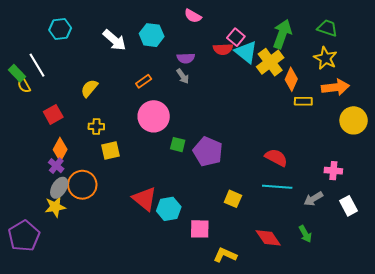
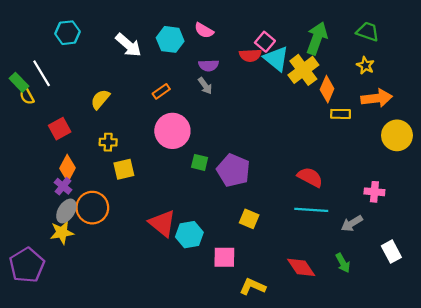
pink semicircle: (193, 16) -> (204, 30), moved
yellow star: (325, 58) -> (365, 65), size x0.7
yellow square: (233, 199) -> (249, 219), moved
white rectangle: (349, 206) -> (391, 252), moved

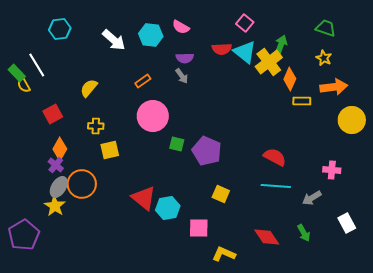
green arrow: (317, 38) -> (281, 45), moved, size x0.7
pink square: (265, 42) -> (245, 23), moved
yellow star: (62, 232) -> (55, 206), turned -30

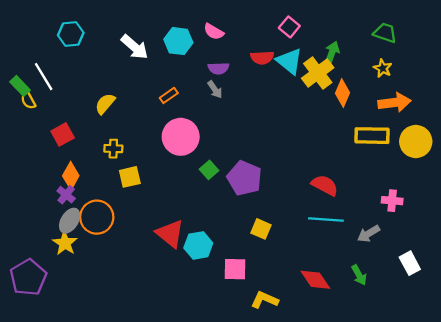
yellow rectangle: (302, 101) -> (372, 136), moved, size x1.6
green square: (177, 144) -> (209, 170), turned 35

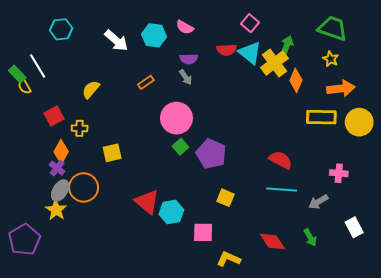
green trapezoid: (385, 33) -> (333, 28), size x1.4
pink circle: (181, 137) -> (176, 118), moved
yellow cross: (113, 149) -> (80, 128), moved

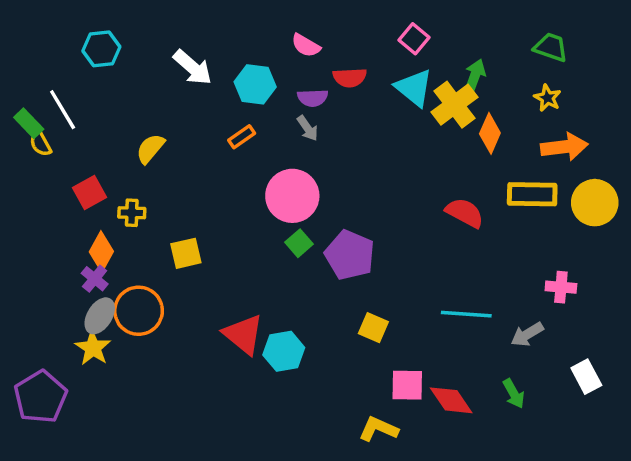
green trapezoid: (333, 28) -> (551, 47), size x0.7
cyan hexagon: (154, 35) -> (255, 84), moved
red semicircle: (227, 50) -> (350, 78), moved
red semicircle: (281, 160) -> (465, 213), moved
pink square: (203, 232) -> (407, 385), moved

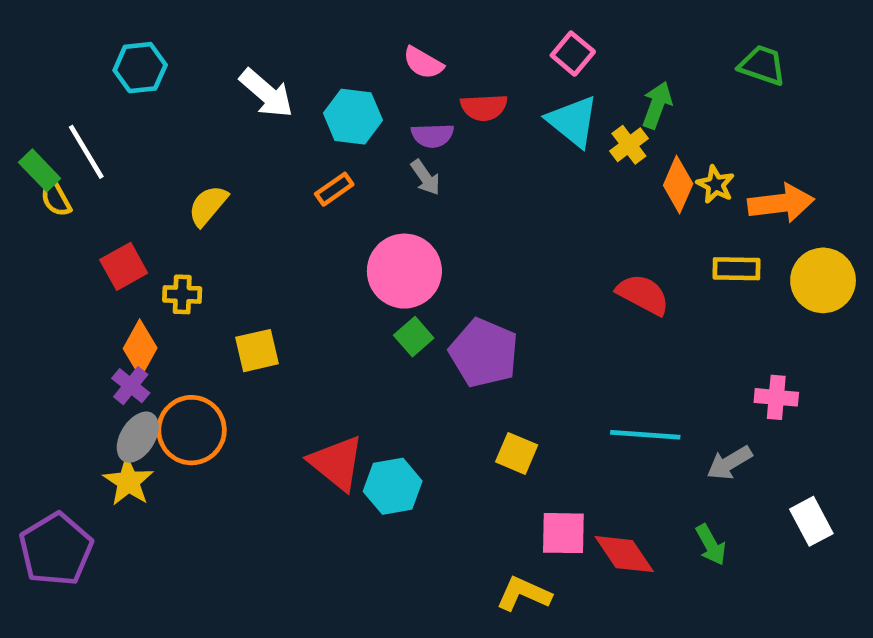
yellow star: (547, 98) -> (715, 185), moved
yellow cross: (455, 105) -> (629, 145), size x0.6
yellow rectangle: (532, 194) -> (737, 269), size x0.7

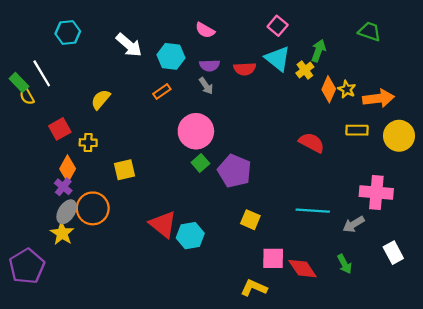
red semicircle: (484, 107) -> (245, 69), moved
pink cross: (776, 397) -> (376, 193), size x1.6

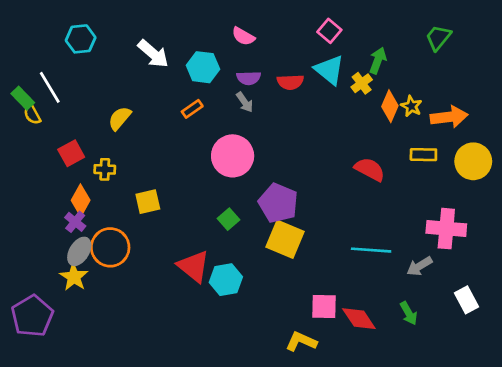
green trapezoid: (370, 31) -> (438, 38), turned -70
green square: (200, 163) -> (229, 219), moved
yellow square: (250, 220) -> (285, 239), moved, size x1.6

